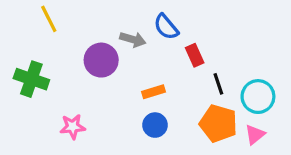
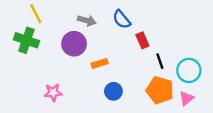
gray arrow: (133, 39) -> (87, 21), moved
green cross: (31, 79) -> (26, 40), moved
orange rectangle: (153, 92) -> (100, 63), moved

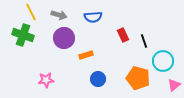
blue semicircle: (122, 19) -> (93, 17), moved, turned -54
gray arrow: (87, 21) -> (59, 15), moved
black line: (160, 61) -> (144, 41), moved
pink triangle: (187, 98) -> (174, 85), moved

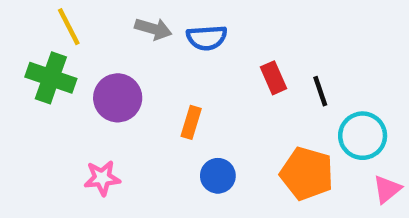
gray arrow: (59, 15) -> (153, 29), moved
purple circle: (64, 38) -> (118, 98), moved
orange rectangle: (86, 55) -> (191, 122), turned -56

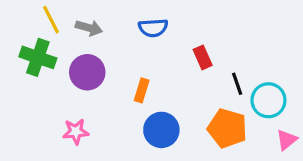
gray arrow: (153, 29) -> (89, 28), moved
black line: (320, 91) -> (237, 84), moved
blue circle: (218, 176) -> (161, 130), size x1.4

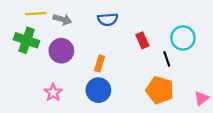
yellow line: (51, 20) -> (36, 14), turned -66
cyan circle: (268, 100) -> (183, 38), moved
blue circle: (161, 130) -> (98, 90), moved
pink star: (76, 132) -> (53, 92), turned -30

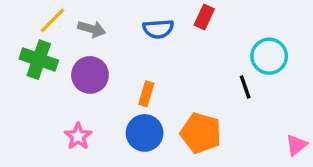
yellow line: (36, 14) -> (52, 20), turned -42
red rectangle: (142, 40) -> (204, 17), moved, turned 49
orange pentagon: (160, 90) -> (201, 133), moved

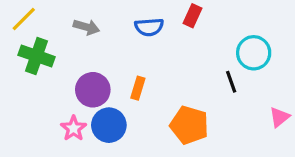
yellow line: (52, 20) -> (24, 19), moved
purple circle: (90, 75) -> (93, 90), moved
blue circle: (145, 133) -> (109, 125), moved
pink triangle: (296, 145) -> (279, 117), moved

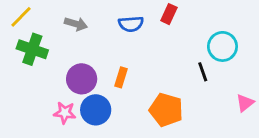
pink star: (74, 128) -> (65, 113), turned -30

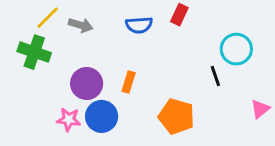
yellow line: (21, 17) -> (48, 18), moved

